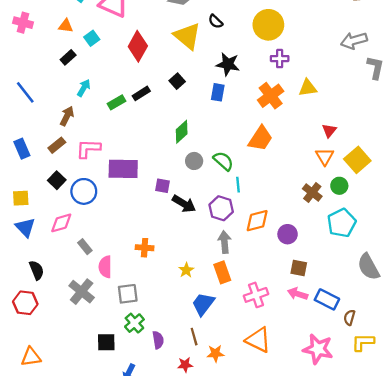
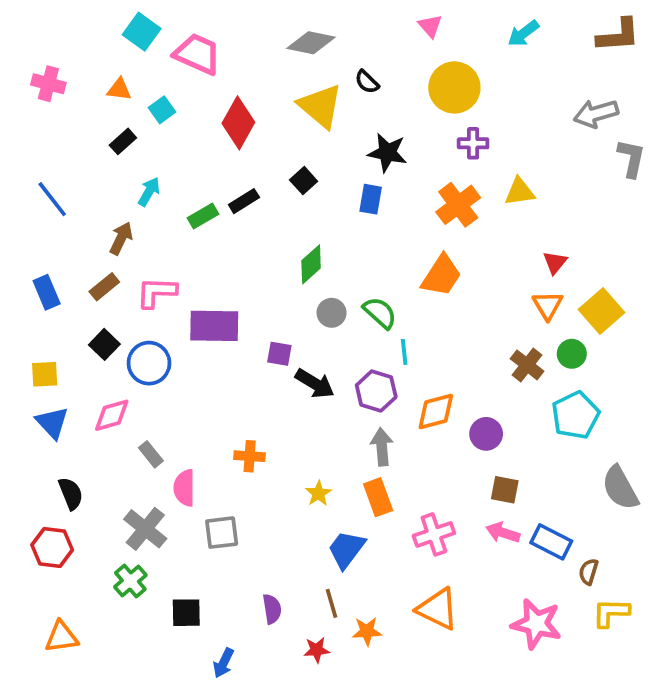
green cross: (134, 323) -> (130, 581), moved

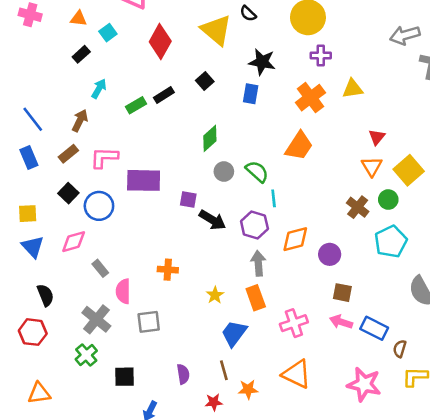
blue line: (52, 199) -> (33, 119), moved

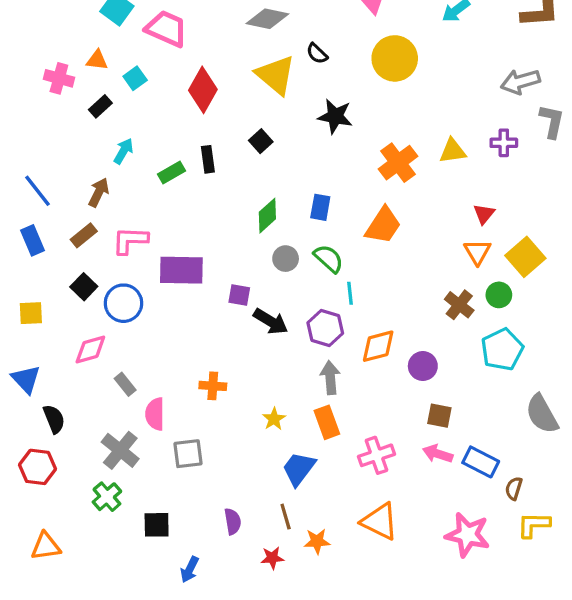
pink cross: (30, 15) -> (59, 78), moved
purple cross: (321, 56) -> (504, 143), moved
blue rectangle: (251, 94) -> (320, 207), moved
black rectangle: (164, 95) -> (208, 159), turned -66
blue triangle: (33, 247) -> (26, 379), moved

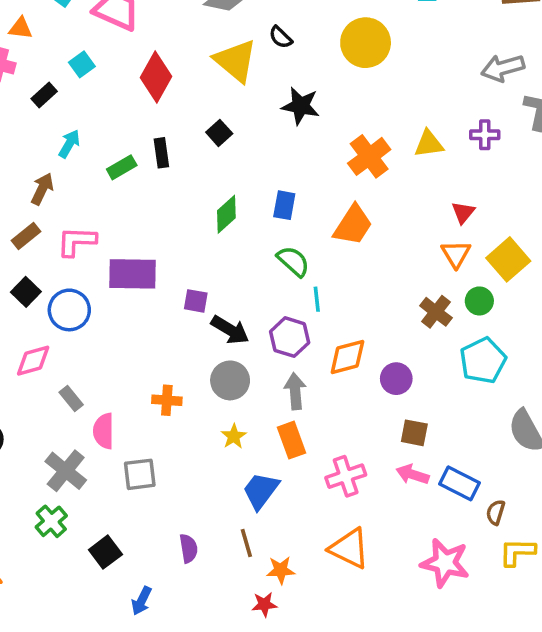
orange triangle: (97, 60) -> (21, 28), moved
gray circle: (286, 259) -> (230, 380), moved, size x1.4
black square: (157, 525) -> (105, 552), turned -36
red star: (272, 558) -> (264, 604), moved

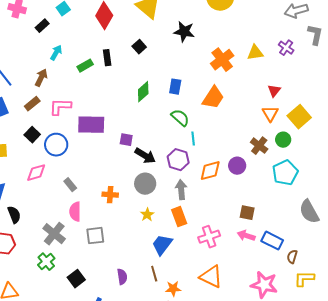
purple cross: (485, 135) -> (286, 48), turned 35
purple circle: (396, 379) -> (237, 166), moved
gray rectangle: (71, 398) -> (70, 185), moved

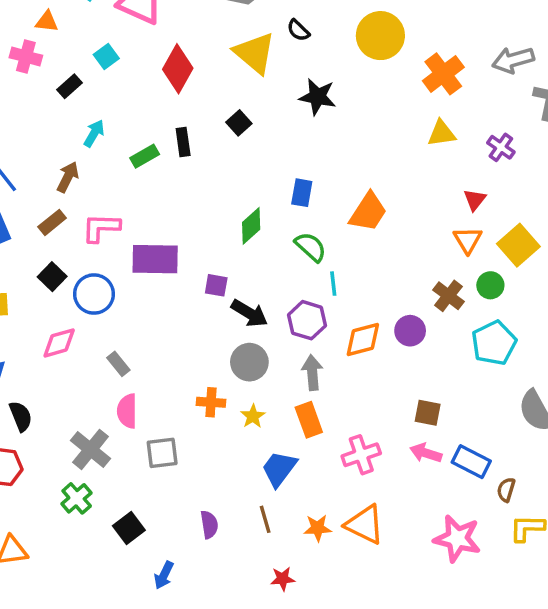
purple cross: (286, 48) -> (501, 147), moved
orange cross: (222, 60) -> (443, 74), moved
green diamond: (143, 92) -> (251, 226), moved
orange cross: (110, 195) -> (211, 402), moved
orange star: (173, 289) -> (318, 528), moved

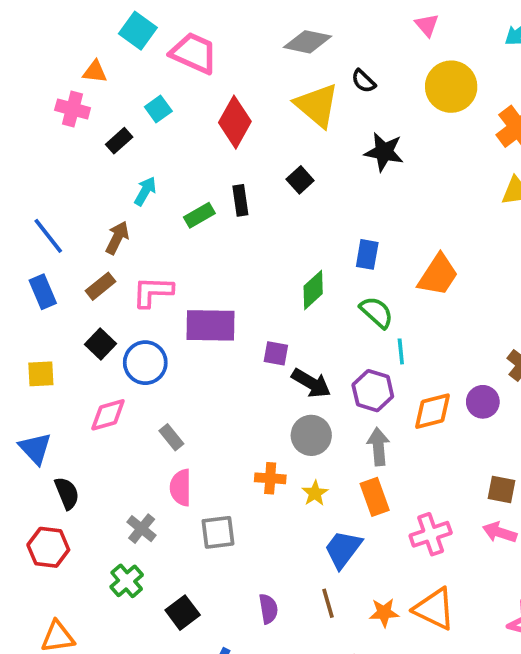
gray cross: (90, 449) -> (142, 529), size x0.7

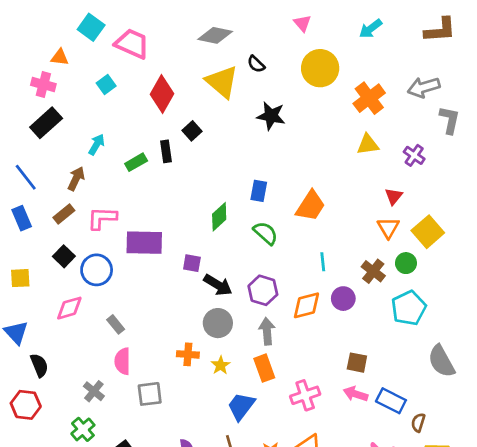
black rectangle: (119, 141) -> (46, 123), moved, size x1.6
black square: (300, 180) -> (192, 131), moved
cyan line: (401, 351) -> (323, 262), moved

